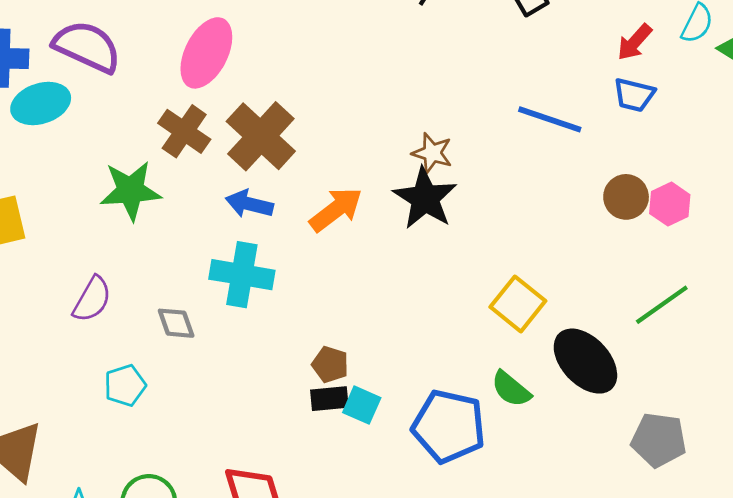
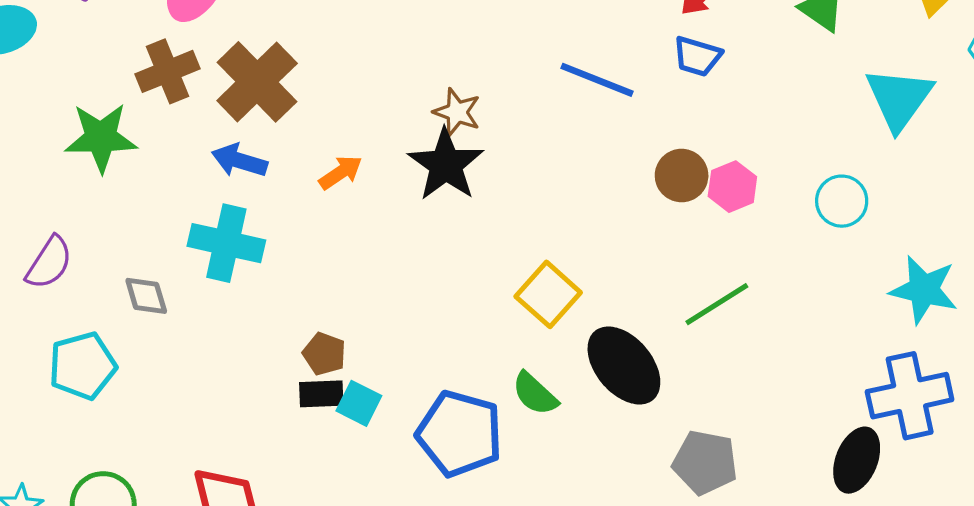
brown cross: (184, 131) -> (167, 71), turned 30
orange arrow: (336, 210) -> (341, 172), size x0.7
cyan pentagon: (125, 385) -> (82, 366), size x1.4

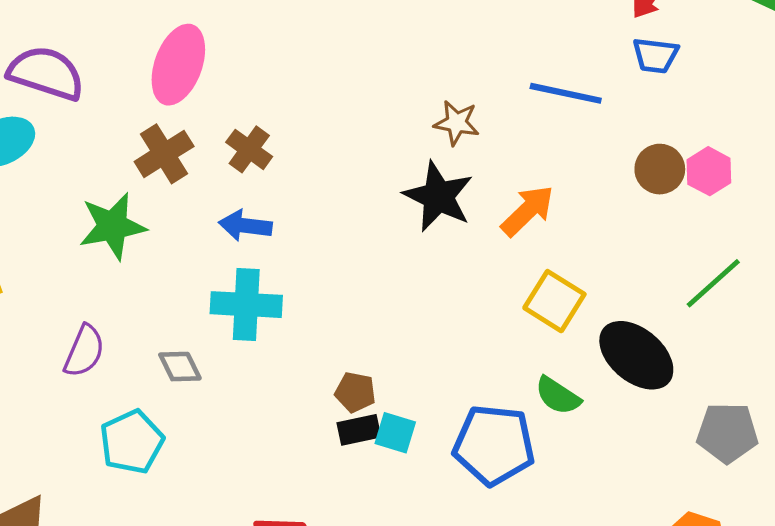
brown cross: (257, 82) -> (249, 149), size x0.6
brown star: (457, 112) -> (457, 123), moved
orange arrow: (341, 172) -> (528, 211), moved, size x1.4

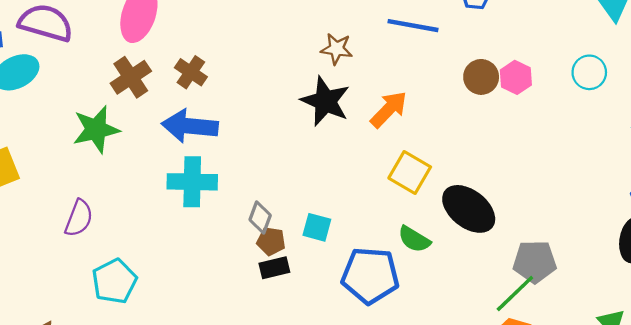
blue arrow: (245, 226) -> (190, 126), size x1.5
green line: (713, 283) -> (515, 293), moved
gray diamond: (180, 367) -> (260, 218), moved, turned 48
cyan square: (395, 433) -> (317, 227), moved

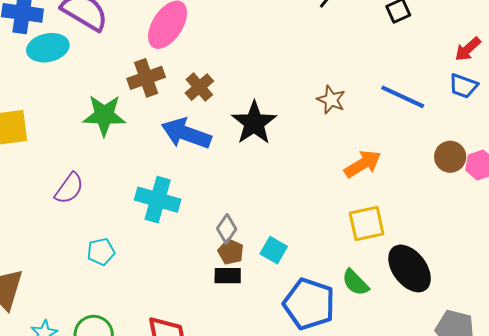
black star: (325, 101) -> (254, 123), moved
yellow square: (410, 172) -> (367, 224), turned 33
cyan cross: (192, 182) -> (158, 200), moved
cyan pentagon: (114, 281) -> (101, 252), moved, size x0.7

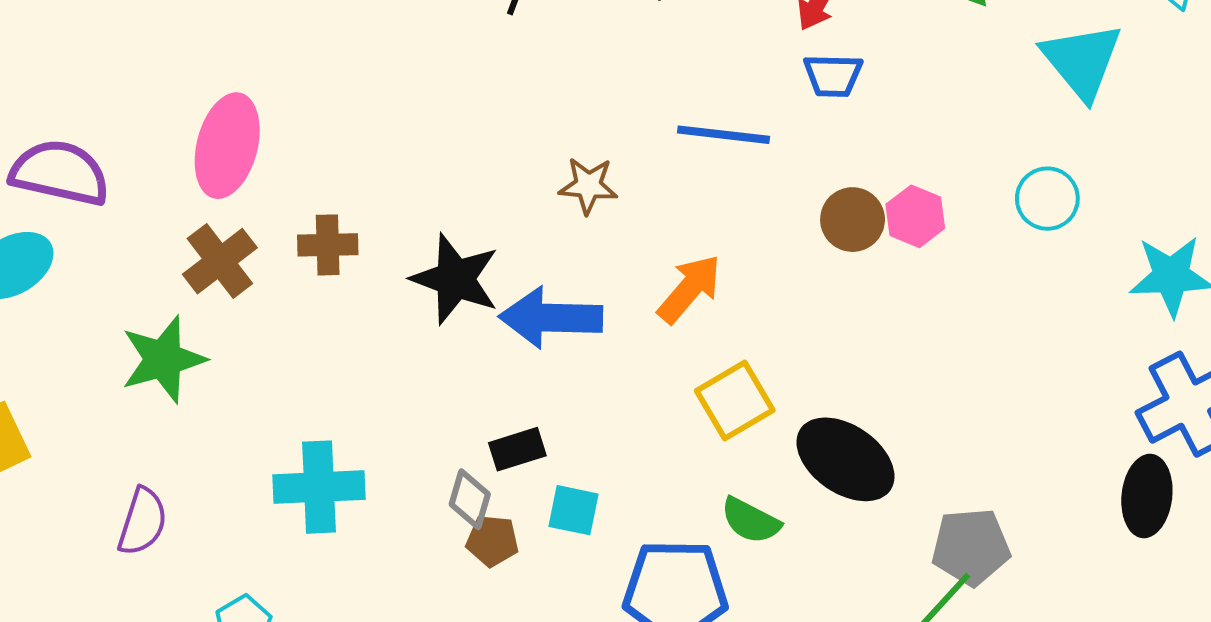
brown cross: (199, 87) -> (328, 245), turned -32
blue arrow: (186, 134) -> (551, 318), moved
black rectangle: (228, 276) -> (517, 449), moved

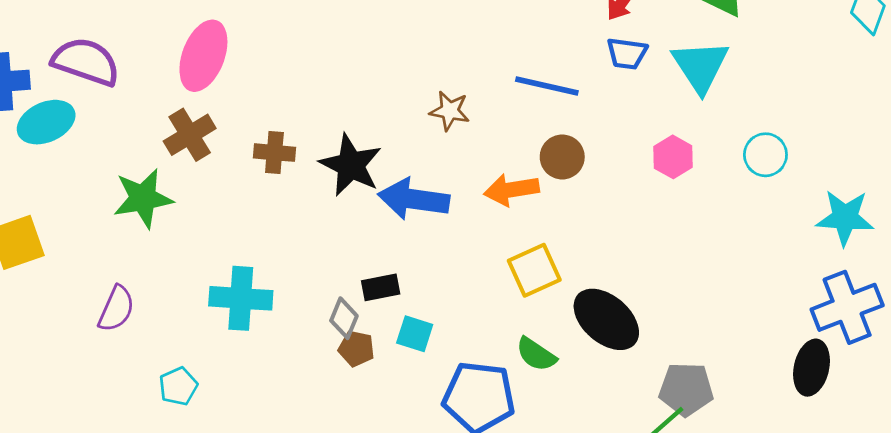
cyan triangle: (1082, 61) -> (700, 66), moved
brown circle: (853, 220) -> (562, 157), moved
brown cross: (328, 245) -> (274, 153), moved
orange arrow: (689, 289) -> (512, 190), turned -146

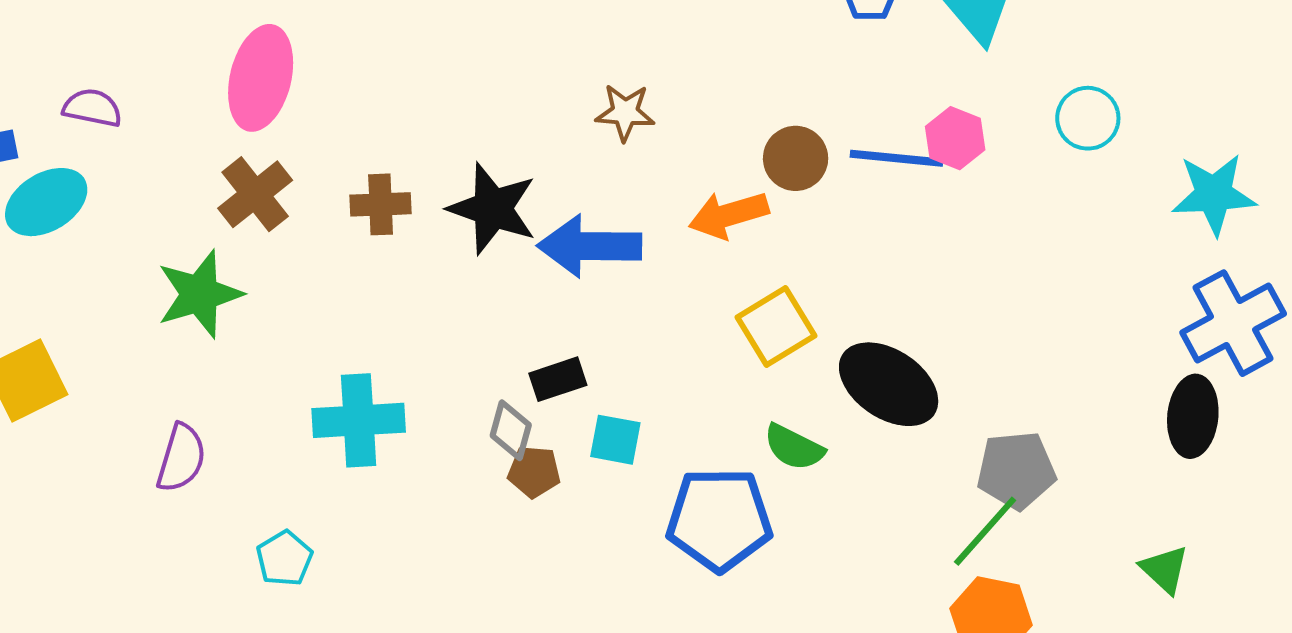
purple semicircle: (86, 62) -> (92, 108), size x0.6
blue line: (547, 86) -> (897, 158), moved

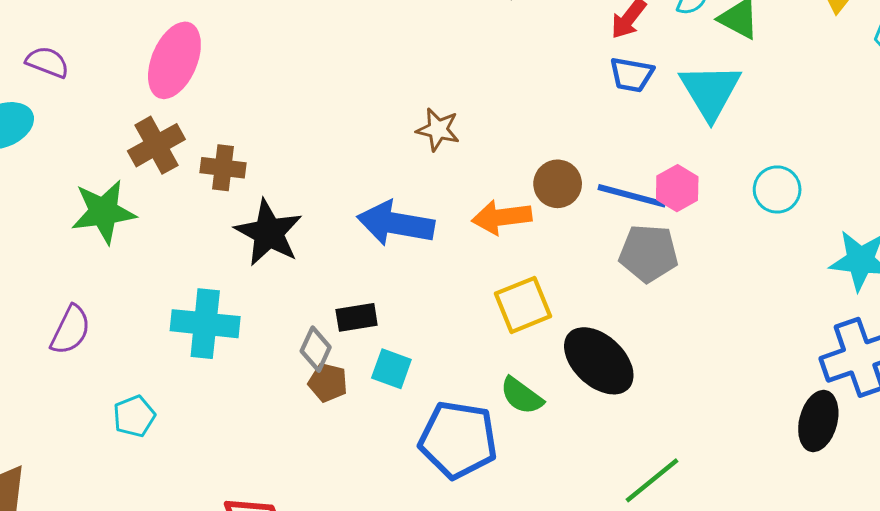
brown cross: (381, 204) -> (223, 168), moved
black star: (493, 209) -> (269, 233), moved
gray pentagon: (1016, 470) -> (649, 253), moved

